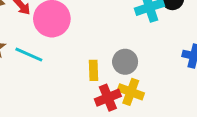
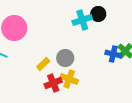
yellow rectangle: (94, 70) -> (43, 64), turned 48

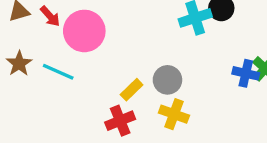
red cross: (53, 83) -> (120, 121), moved

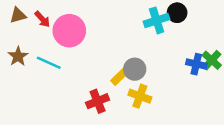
yellow rectangle: (132, 90) -> (119, 77), moved

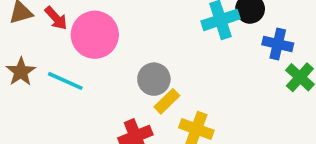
blue cross: (196, 64) -> (278, 44), moved
gray circle: (135, 69) -> (154, 79), moved

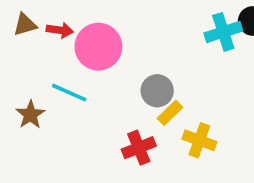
red arrow: (56, 18) -> (60, 30), turned -40
brown star: (21, 72) -> (30, 115), moved

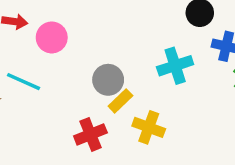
cyan cross: (223, 32) -> (175, 66), moved
pink circle: (98, 47) -> (52, 37), size x0.7

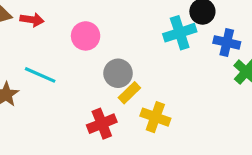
pink circle: (52, 37) -> (86, 36), moved
cyan cross: (175, 66) -> (180, 33), moved

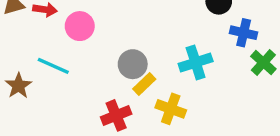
cyan cross: (180, 33) -> (196, 63), moved
pink circle: (86, 36) -> (80, 26), moved

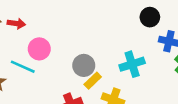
pink circle: (80, 26) -> (39, 49), moved

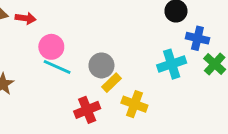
cyan cross: (132, 64) -> (172, 64), moved
cyan line: (23, 67) -> (57, 67), moved

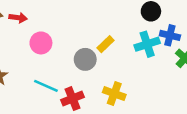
cyan cross: (172, 64) -> (147, 44), moved
cyan line: (57, 67) -> (46, 86), moved
yellow rectangle: (112, 83) -> (105, 44), moved

